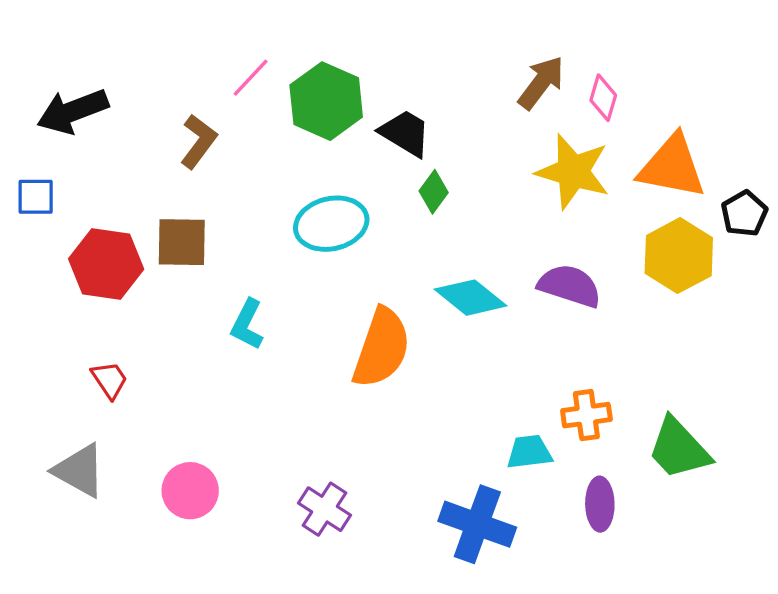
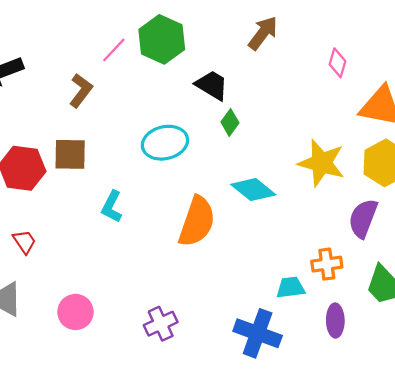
brown arrow: (541, 83) -> (263, 33), moved
green hexagon: (326, 101) -> (162, 39), moved
yellow star: (573, 172) -> (321, 163), moved
purple semicircle: (570, 286) -> (363, 218), moved, turned -87
purple cross: (324, 509) -> (161, 324), turned 32

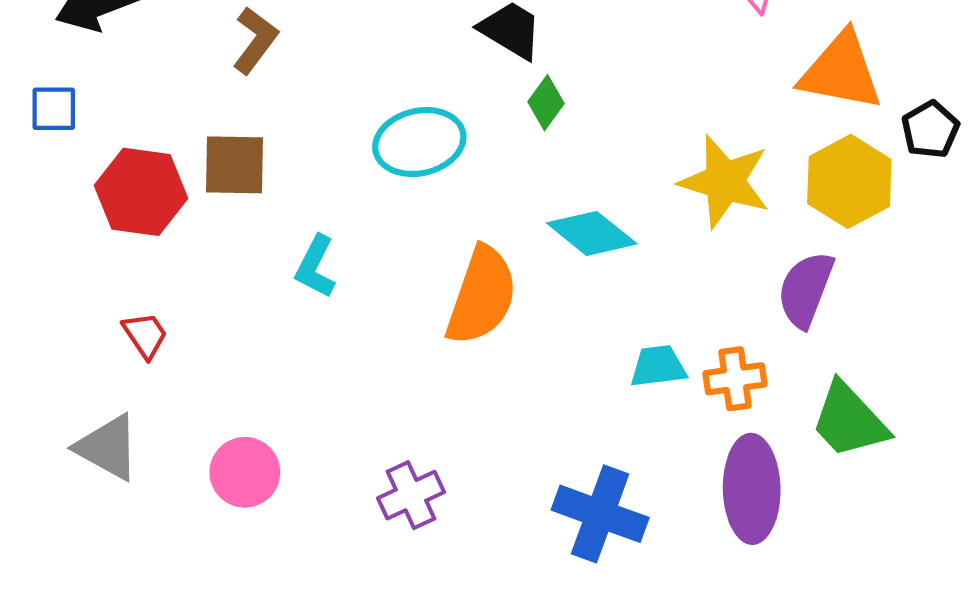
cyan trapezoid: (291, 287) -> (658, 366), moved
purple ellipse: (335, 321) -> (752, 489), size x1.6

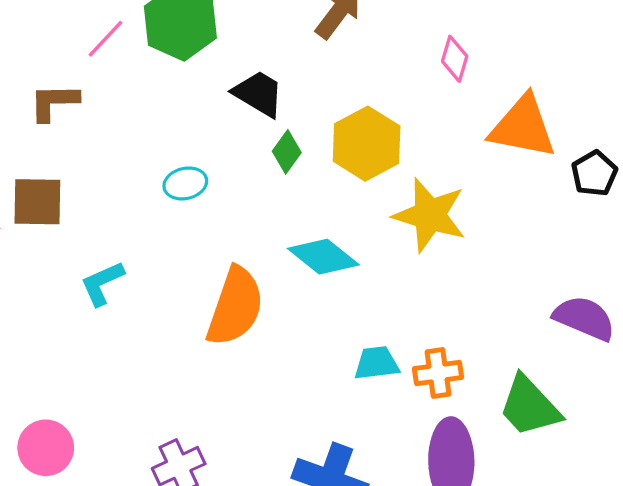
brown L-shape: (255, 40) -> (54, 102), turned -128
cyan ellipse: (419, 142) -> (185, 183), size x0.6
yellow hexagon: (849, 181) -> (367, 144), moved
cyan L-shape: (315, 267) -> (102, 283), turned 39
purple semicircle: (806, 289) -> (584, 318), moved, turned 92

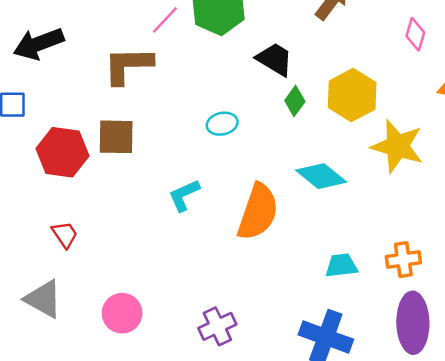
brown L-shape: (54, 102) -> (128, 65), size x1.4
cyan L-shape: (102, 283) -> (184, 195), moved
cyan trapezoid: (377, 363) -> (341, 266), moved

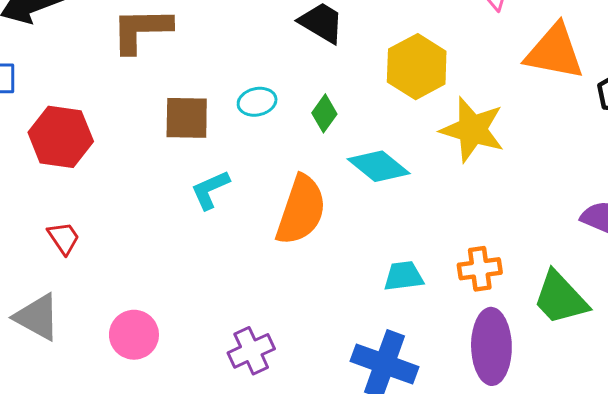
green diamond: (295, 101) -> (324, 113), moved
brown square: (116, 137) -> (187, 118), moved

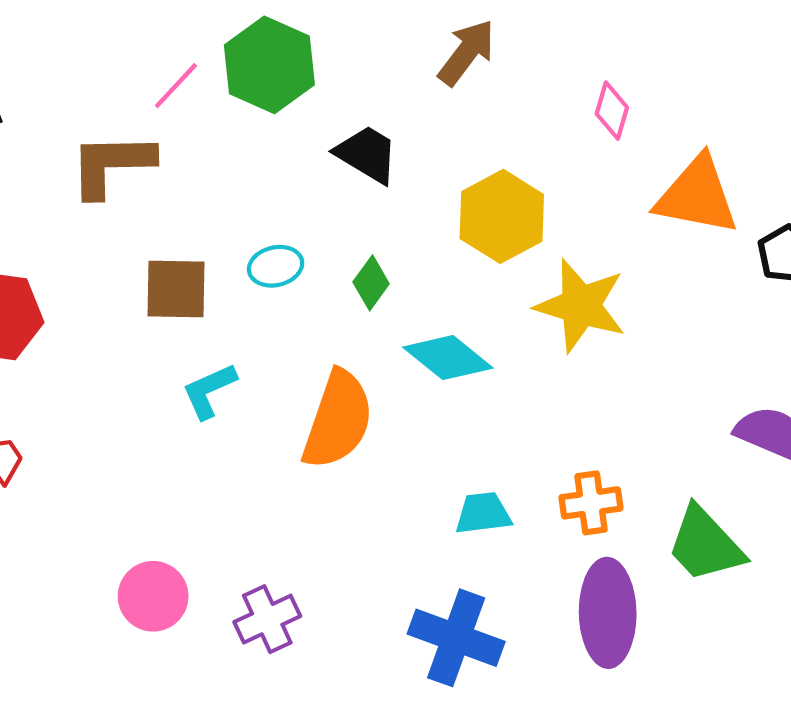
pink circle: (134, 335) -> (153, 596), moved

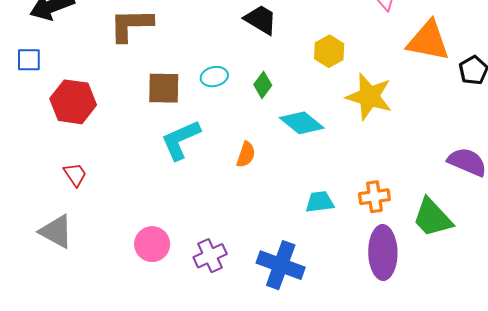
yellow hexagon: (502, 216) -> (329, 51), size x0.7
cyan L-shape: (209, 391) -> (181, 140), size x1.4
orange semicircle: (338, 420) -> (246, 155), size x0.5
blue cross: (456, 638) -> (281, 265), moved

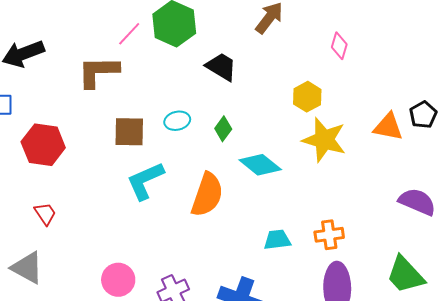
orange triangle: (428, 41) -> (388, 127), moved, size x0.7
yellow hexagon: (329, 51) -> (307, 97), moved
orange semicircle: (246, 155) -> (207, 195), size x1.8
green trapezoid: (432, 218) -> (405, 275), moved

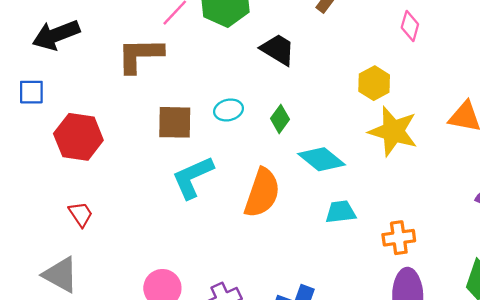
cyan trapezoid: (277, 240) -> (341, 212), moved

